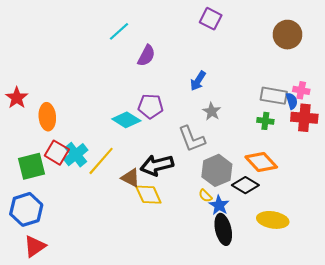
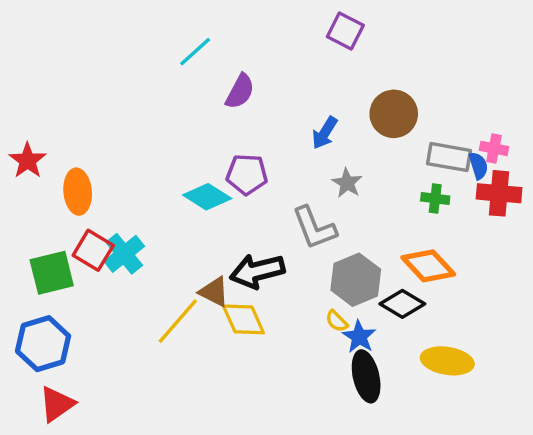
brown circle: (287, 35) -> (394, 114), moved
yellow line: (101, 161) -> (178, 321), moved

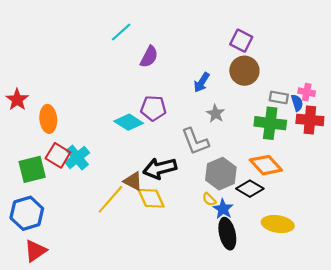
purple square: (345, 31) -> (241, 41), moved
gray rectangle: (449, 157) -> (279, 97), size x0.7
green cross: (435, 198) -> (270, 123), size x1.8

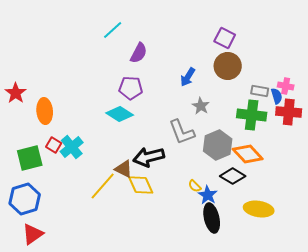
purple pentagon: (153, 108) -> (131, 88), moved
red square: (58, 155) -> (54, 145), size x0.7
gray hexagon: (221, 174) -> (218, 145), moved

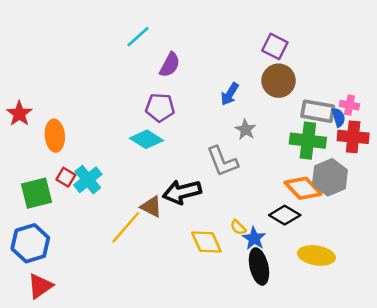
gray rectangle: (260, 91) -> (318, 111), size x1.5
gray hexagon: (218, 145) -> (330, 177), moved
yellow diamond: (141, 185) -> (206, 242), moved

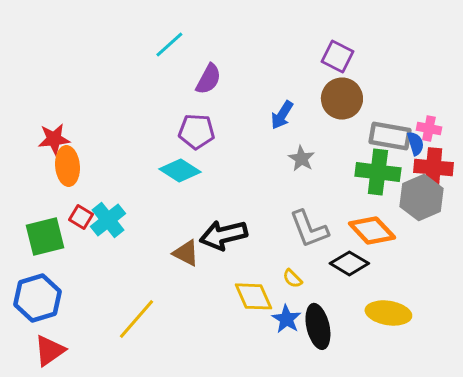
red star: (19, 114) -> (54, 139), moved, turned 30
gray L-shape: (222, 161) -> (309, 229), moved
gray hexagon: (330, 177) -> (421, 197), moved
yellow line: (126, 227) -> (136, 319), moved
blue star: (254, 238) -> (286, 319), moved

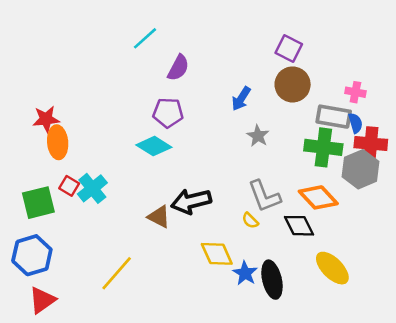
pink cross: (429, 129) -> (355, 92), moved
black diamond: (349, 263) -> (299, 226), turned 32
yellow semicircle: (292, 278) -> (250, 221), moved
yellow ellipse: (388, 313) -> (332, 268), turned 36

